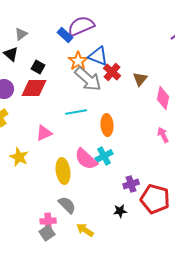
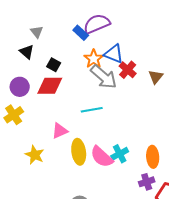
gray triangle: (21, 34) -> (37, 32), turned -32
orange ellipse: (107, 125) -> (153, 157), moved
yellow ellipse: (63, 171) -> (79, 152), moved

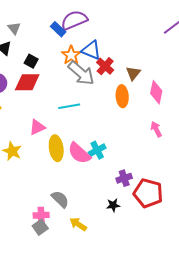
orange ellipse: (153, 157) -> (122, 96), moved

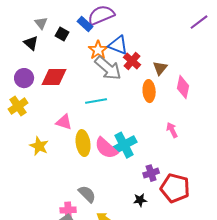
black square: (31, 61) -> (62, 34), moved
pink triangle: (37, 127) -> (64, 122), turned 42
pink arrow: (156, 129) -> (172, 130), moved
cyan cross: (97, 150) -> (124, 145), size x1.4

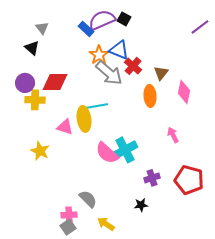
black square: (62, 34) -> (124, 19), moved
yellow cross: (18, 106) -> (35, 100), moved, turned 36
yellow ellipse: (83, 143) -> (84, 119), moved
red pentagon: (175, 188) -> (189, 180), moved

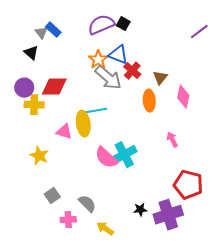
blue rectangle: (86, 29) -> (53, 30), moved
purple cross: (152, 178) -> (168, 215), moved, size x1.8
gray square: (68, 227) -> (52, 196), moved

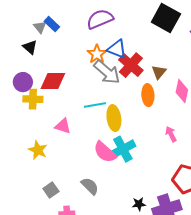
black square: (123, 24) -> (166, 18), moved, size x2.0
red cross: (132, 71) -> (131, 65), size x1.4
yellow ellipse: (83, 124) -> (114, 118), moved
gray semicircle: (87, 204) -> (90, 186), moved

